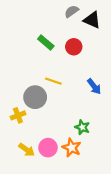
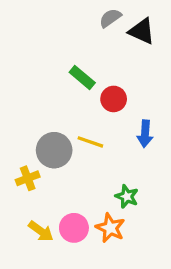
green rectangle: (46, 42) -> (82, 77), moved
red circle: (74, 47) -> (114, 99), moved
yellow line: (53, 81) -> (90, 142), moved
blue arrow: (94, 86) -> (145, 134), turned 42

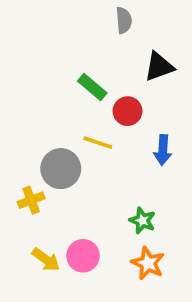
gray semicircle: (110, 18) -> (124, 20), turned 120
black triangle: (142, 31) -> (159, 67), moved, turned -44
yellow line: (90, 142) -> (98, 143), moved
orange star: (110, 228) -> (148, 263), moved

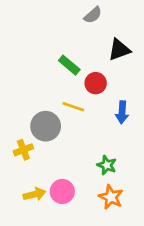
gray semicircle: (124, 20) -> (93, 15), turned 54
yellow arrow: (46, 259) -> (34, 194), turned -50

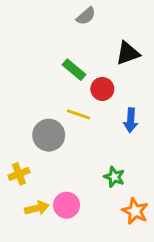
gray semicircle: (93, 15) -> (86, 16), moved
yellow cross: (23, 150) -> (19, 174), moved
orange star: (111, 197) -> (135, 211), moved

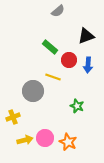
blue arrow: (131, 120) -> (88, 65), moved
green star: (114, 177) -> (77, 106), moved
orange star: (135, 211) -> (68, 142), moved

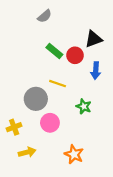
gray semicircle: (58, 11) -> (45, 16), moved
red circle: (69, 60) -> (75, 55), moved
green star: (77, 106) -> (84, 106), moved
pink circle: (45, 138) -> (50, 123), moved

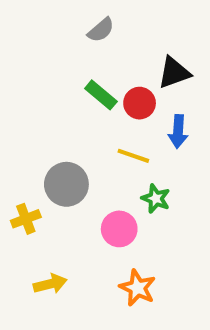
gray semicircle: (45, 16) -> (101, 30), moved
yellow line: (58, 84) -> (133, 156), moved
pink circle: (50, 123) -> (119, 229), moved
yellow cross: (14, 127) -> (26, 219), moved

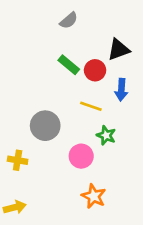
yellow cross: (26, 219) -> (18, 160), moved, turned 30
yellow arrow: (50, 284) -> (15, 207), moved

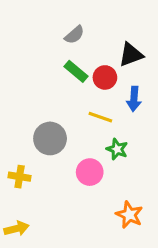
gray semicircle: (69, 20) -> (74, 35), moved
orange star: (94, 196) -> (129, 215), moved

